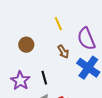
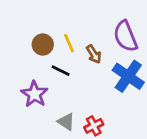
yellow line: (58, 24) -> (69, 43), moved
black line: (44, 78) -> (61, 71), moved, turned -48

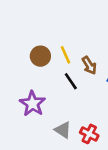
black line: (61, 71) -> (71, 81), moved, turned 30
red cross: (94, 126) -> (89, 134), turned -36

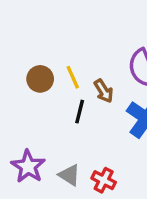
black line: (71, 81) -> (80, 112), turned 48
purple star: (32, 104) -> (28, 166), moved

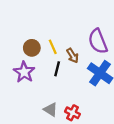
purple star: (28, 166) -> (24, 72), moved

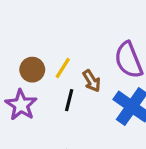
yellow line: (53, 47) -> (63, 68), turned 56

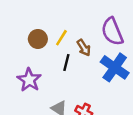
purple star: (21, 105) -> (29, 80), moved

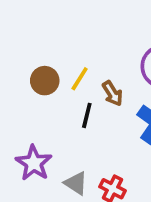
purple star: (29, 80) -> (34, 163), moved

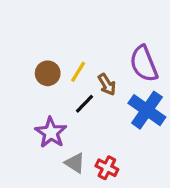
black line: (87, 115) -> (84, 104), turned 30
purple star: (34, 163) -> (51, 133), moved

